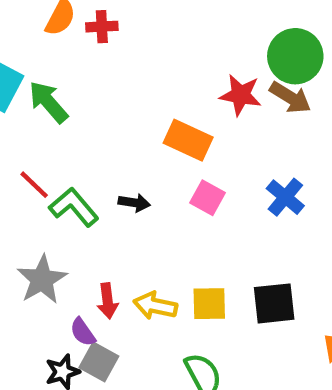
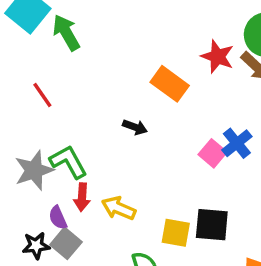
pink square: (208, 198) -> (213, 153), moved
black arrow: (134, 203) -> (135, 127), moved
green L-shape: (74, 207) -> (68, 162), moved
yellow square: (209, 304) -> (176, 233), moved

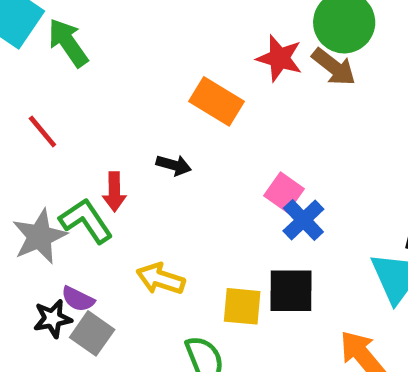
blue cross: (237, 143) -> (303, 220), moved
red arrow: (82, 197) -> (114, 192), moved
purple semicircle: (58, 218) -> (78, 299), turned -35
black star: (36, 246) -> (53, 319), moved

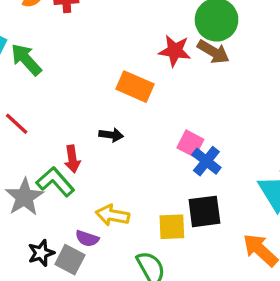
purple semicircle: (78, 299) -> (87, 239), moved

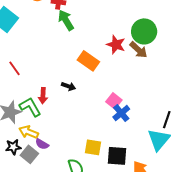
green arrow: (26, 60) -> (66, 20), moved
black square: (204, 211) -> (117, 156), moved
yellow arrow: (113, 215) -> (29, 132), moved

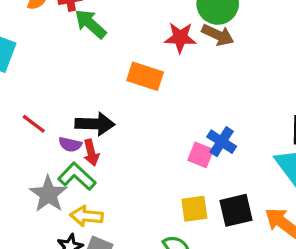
black arrow: (69, 86) -> (95, 124), moved, size x1.6
pink square: (114, 101) -> (201, 155), moved
purple semicircle: (42, 144) -> (70, 144), moved

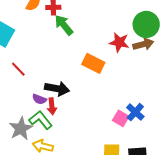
brown arrow: (218, 35) -> (143, 44), turned -48
red line: (34, 124) -> (18, 69), moved

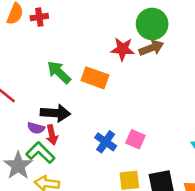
green arrow: (64, 25) -> (59, 72), moved
blue cross: (135, 112) -> (106, 142), moved

